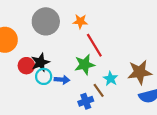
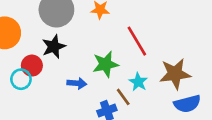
red line: (94, 45) -> (137, 41), moved
black star: (40, 62) -> (54, 46), moved
cyan circle: (44, 76) -> (21, 79), moved

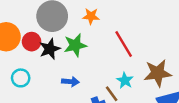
green star: (106, 64) -> (75, 45), moved
red circle: (32, 66) -> (32, 42), moved

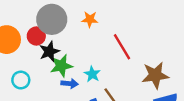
red circle: (32, 42) -> (36, 36), moved
green star: (75, 45) -> (61, 66), moved
cyan star: (125, 80) -> (92, 74), moved

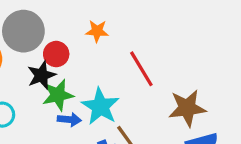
gray circle: (52, 19) -> (23, 31), moved
red circle: (36, 36) -> (56, 54), moved
cyan star: (92, 74) -> (100, 106), size x1.6

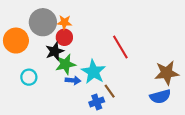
orange star: (97, 31) -> (64, 22), moved
brown star: (187, 108) -> (167, 73), moved

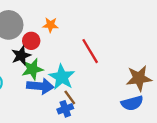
orange star: (64, 22) -> (50, 25), moved
blue arrow: (73, 80) -> (40, 86), size x1.6
brown line: (110, 91) -> (70, 97), moved

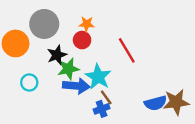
red circle: (31, 41) -> (82, 40), moved
brown star: (139, 78) -> (176, 102), moved
blue semicircle: (132, 103) -> (155, 103), moved

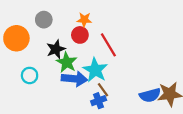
gray circle: (44, 24) -> (44, 20), size x0.6
red line: (127, 50) -> (108, 45), moved
green star: (68, 69) -> (67, 62), turned -30

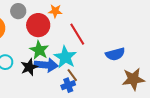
red circle: (80, 35) -> (38, 25), moved, size x1.5
black star: (56, 49) -> (29, 67), moved
blue semicircle: (150, 95) -> (115, 54), moved

